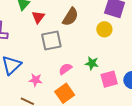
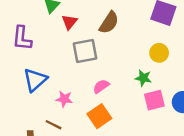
yellow circle: (104, 29) -> (159, 53), moved
green star: (92, 63) -> (143, 78), moved

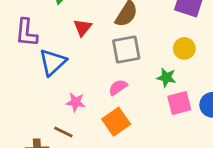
red triangle: (69, 22) -> (83, 28), moved
gray square: (85, 51) -> (126, 49), moved
blue triangle: (35, 80) -> (53, 62), moved

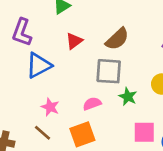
green star: (166, 77) -> (128, 97), moved
brown line: (63, 132) -> (43, 133), moved

